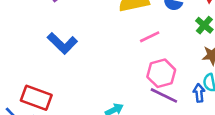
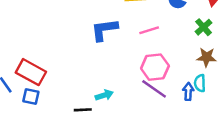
blue L-shape: (62, 43) -> (104, 30), moved, turned 120

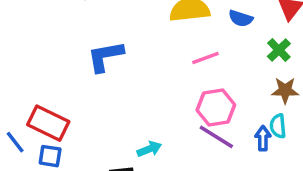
blue L-shape: (104, 30) -> (105, 56), moved

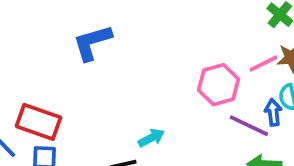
pink line: (205, 58) -> (263, 64), moved
purple line: (216, 137) -> (249, 126), moved

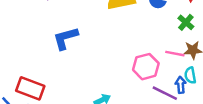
pink line: (263, 64) -> (175, 54), turned 36

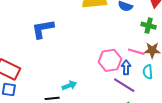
green cross: (186, 22) -> (149, 26), turned -32
blue arrow: (181, 85) -> (126, 67), moved

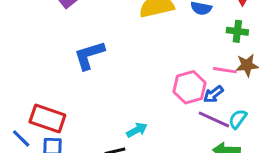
blue arrow: (126, 67) -> (213, 94), turned -120
cyan semicircle: (148, 72) -> (238, 119), moved, turned 48

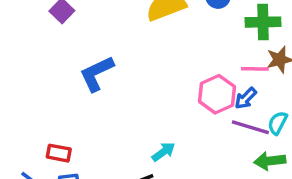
green cross: (237, 31) -> (263, 22), size x1.4
red rectangle: (47, 119) -> (59, 153), size x0.6

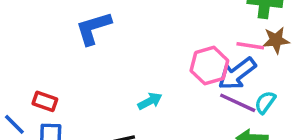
blue arrow: (246, 98) -> (237, 74), size x1.6
cyan arrow: (163, 152) -> (150, 101), moved

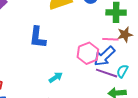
blue L-shape: (93, 28) -> (38, 37), moved, turned -60

